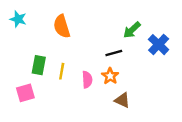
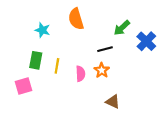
cyan star: (18, 19) -> (42, 30), moved
orange semicircle: (62, 26) -> (76, 19), moved
brown triangle: (122, 100) -> (113, 102), moved

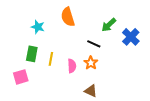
black line: (105, 49) -> (94, 44), turned 40
brown triangle: (113, 102) -> (91, 91), moved

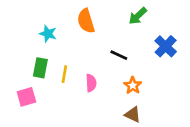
green arrow: (109, 25) -> (138, 16), moved
orange star: (91, 63) -> (133, 85), moved
brown triangle: (91, 91) -> (133, 115), moved

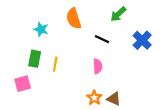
black line: (119, 55) -> (102, 39), moved
pink semicircle: (91, 83) -> (98, 66), moved
orange star: (133, 85) -> (94, 98), moved

